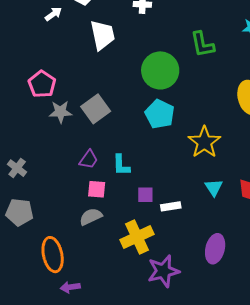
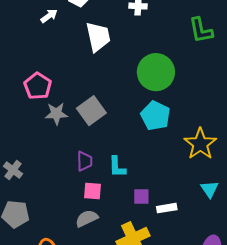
green L-shape: (202, 44) -> (201, 30), moved
purple trapezoid: (89, 159) -> (85, 161), turned -35

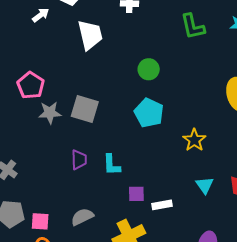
green circle: (156, 72) -> (149, 69), size x0.6
gray square: (91, 111) -> (85, 109), turned -36
yellow star: (200, 144) -> (194, 140), size x0.7
pink square: (93, 191) -> (40, 221), moved

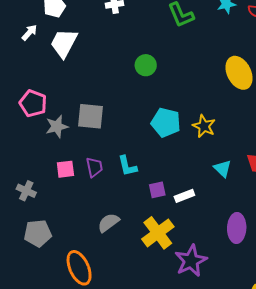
white trapezoid: (90, 35) -> (64, 43), moved, turned -128
cyan pentagon: (149, 113) -> (166, 123), moved
pink square: (40, 221) -> (65, 169), moved

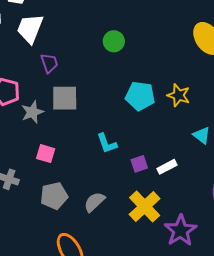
purple trapezoid: (94, 167) -> (49, 63), moved
pink square: (65, 169) -> (46, 154), turned 30
gray pentagon: (38, 233) -> (54, 196), moved

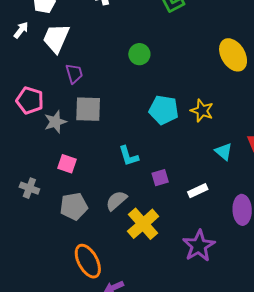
white rectangle: (167, 167) -> (198, 191), moved
gray semicircle: (94, 202) -> (116, 201), moved
yellow cross: (145, 207) -> (143, 224), moved

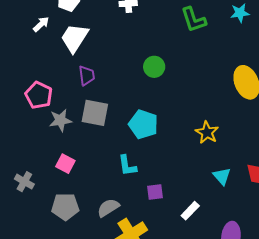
cyan pentagon: (164, 110) -> (143, 124), moved
white rectangle: (198, 191) -> (190, 211), turned -30

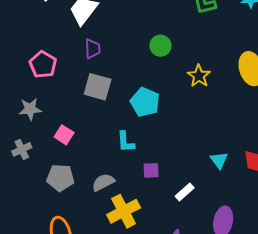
gray star: (60, 120) -> (30, 109), moved
yellow star: (207, 132) -> (199, 76), moved
gray cross: (24, 182) -> (22, 149), turned 30

